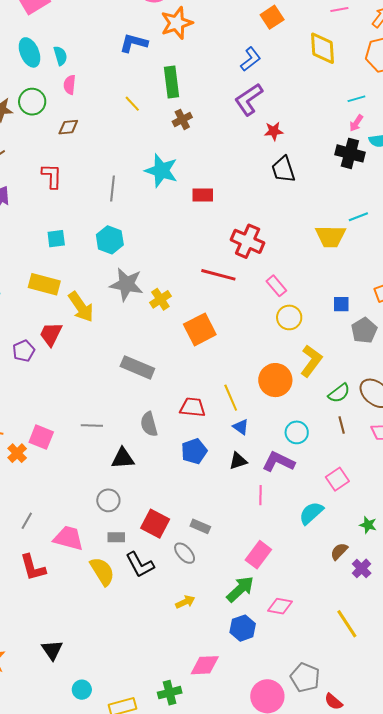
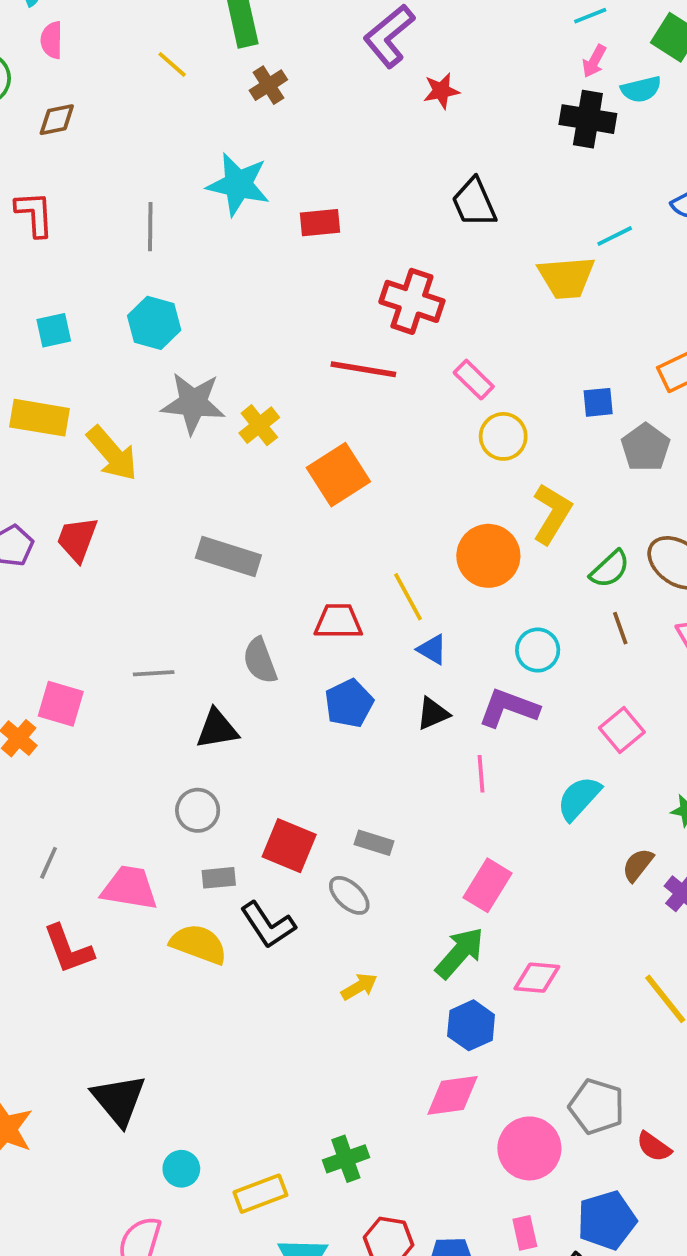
black trapezoid: (283, 169) -> (474, 203), moved
red trapezoid: (51, 334) -> (77, 539), moved
yellow semicircle: (102, 571) -> (199, 944), turned -32
black triangle: (52, 650) -> (119, 1100), size x1.4
pink diamond: (205, 665) -> (453, 1095), moved

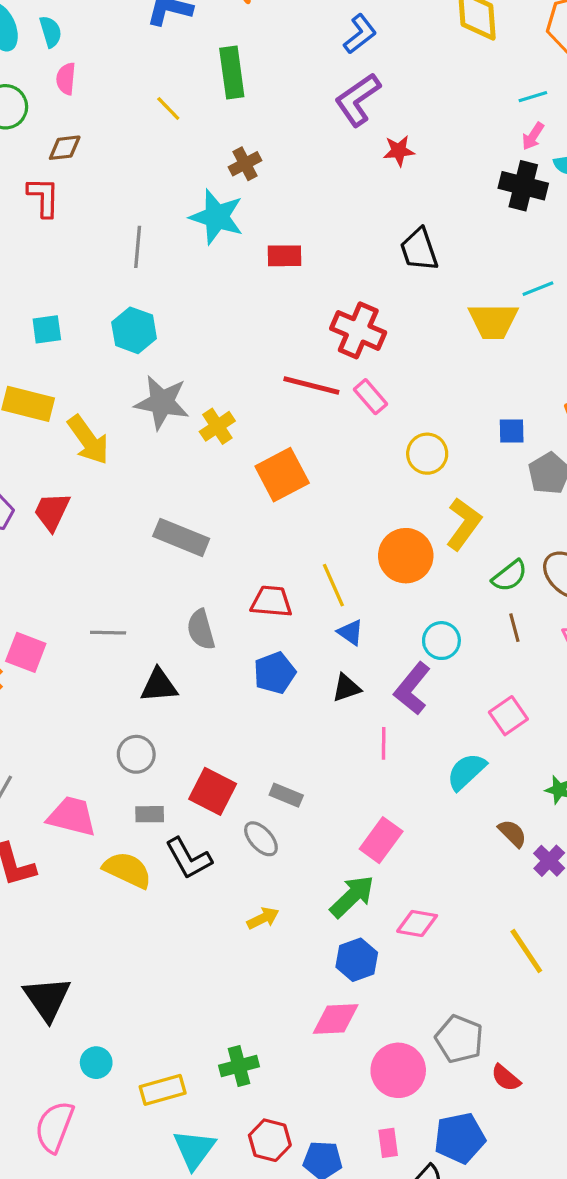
brown cross: (268, 85) -> (245, 164), moved
red L-shape: (34, 214) -> (44, 197), moved
pink rectangle: (474, 380) -> (370, 397), moved
purple L-shape: (509, 708) -> (412, 689), turned -76
brown semicircle: (638, 865) -> (512, 833), turned 92

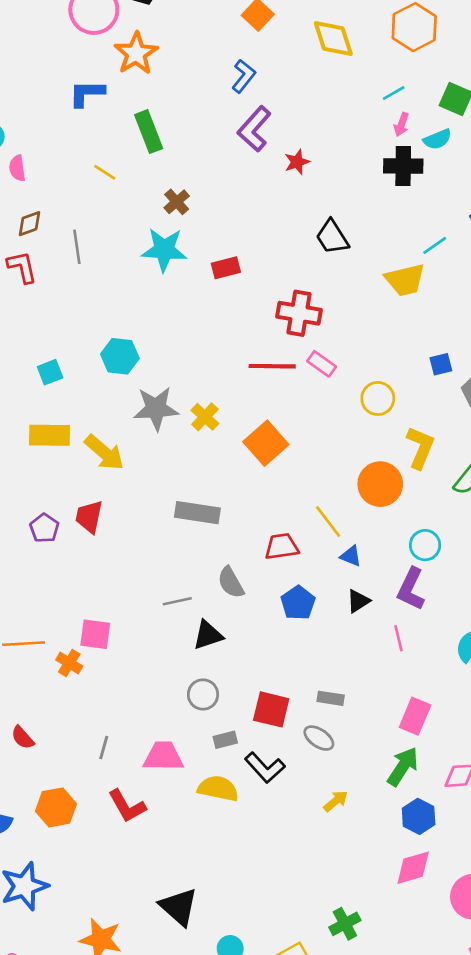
gray line: (138, 247) -> (77, 247), moved
gray line: (108, 633) -> (177, 601), moved

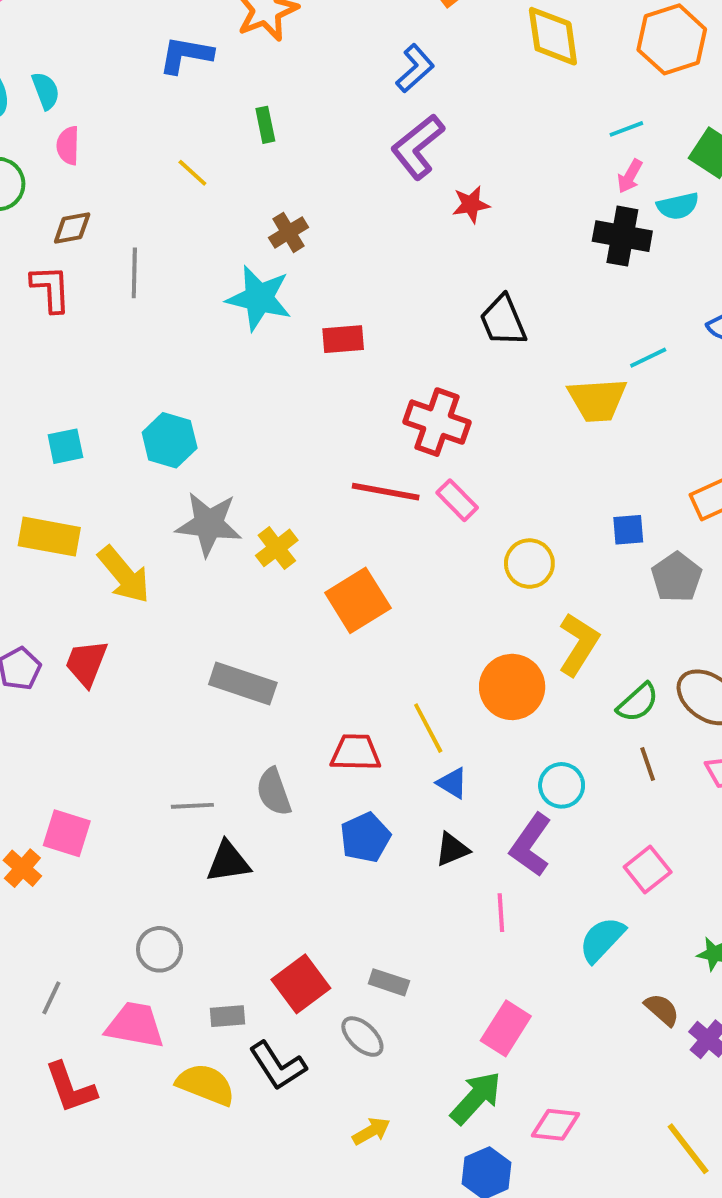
green rectangle: (149, 132) -> (265, 125), size x0.6
gray circle: (203, 694) -> (159, 949), moved
red square: (271, 709) -> (301, 984), turned 30

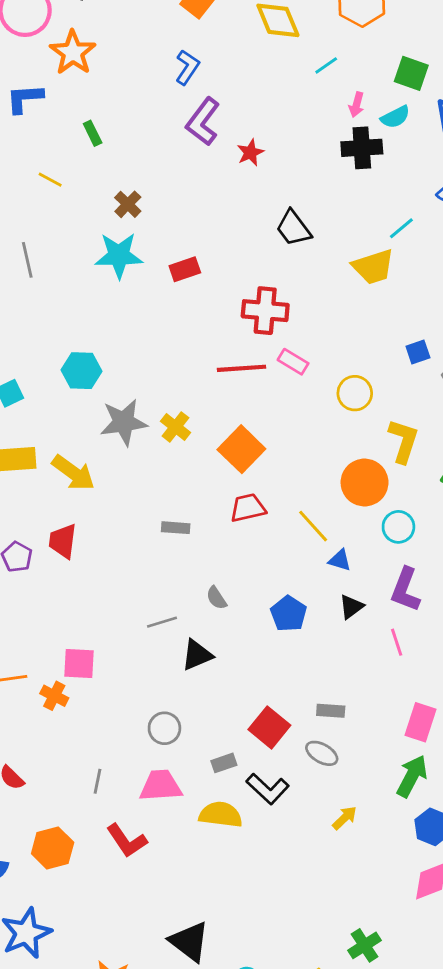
cyan line: (626, 129) -> (326, 65), moved
gray rectangle: (243, 683) -> (176, 528), size x0.6
red trapezoid: (356, 753) -> (248, 508), moved
cyan circle: (562, 785) -> (398, 527), moved
gray semicircle: (274, 792) -> (216, 598), size x0.7

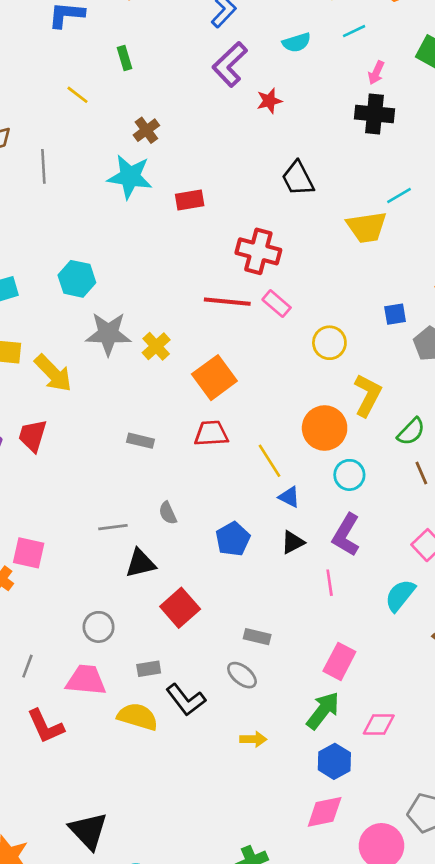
cyan semicircle: (395, 117) -> (297, 42), moved
red square: (269, 727) -> (180, 608), moved
yellow arrow: (345, 818) -> (253, 739), turned 35

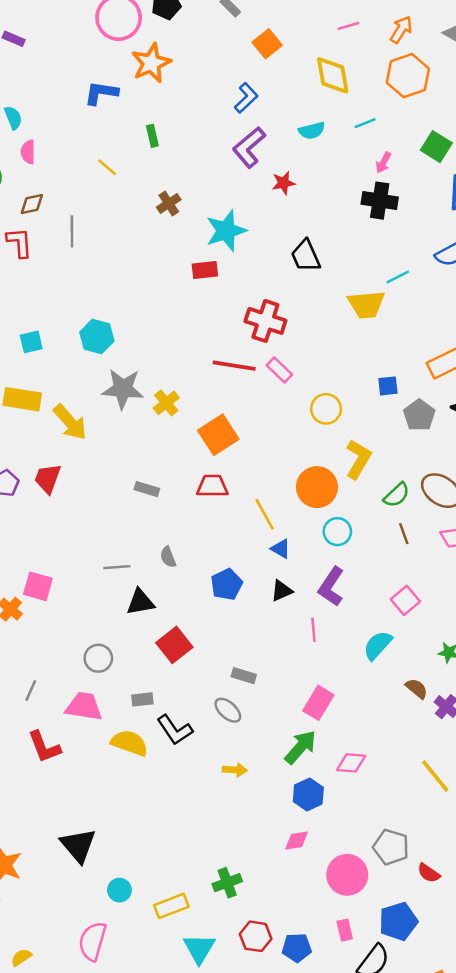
cyan star: (130, 177) -> (226, 231), moved, turned -30
pink diamond: (325, 812) -> (297, 841), size x0.7

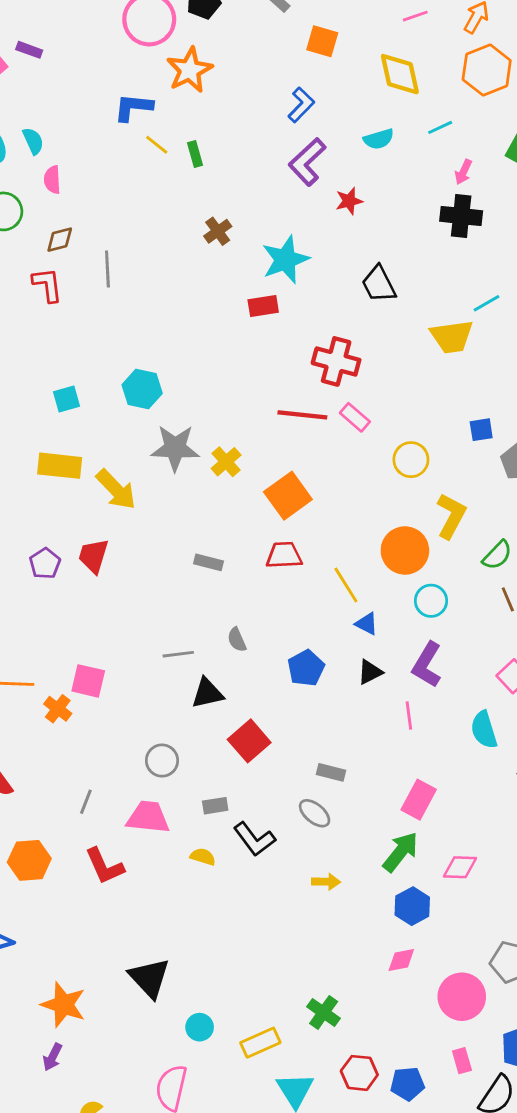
orange square: (267, 44) -> (322, 41), turned -32
yellow line: (107, 167) -> (157, 145), moved
cyan semicircle: (378, 645) -> (484, 730), turned -56
yellow semicircle: (130, 743) -> (203, 857), size x0.6
green cross: (227, 883) -> (324, 1012), turned -32

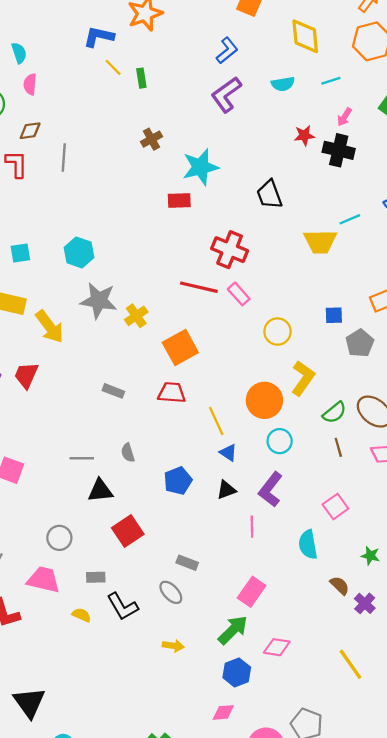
red star: (349, 201) -> (304, 135), moved

